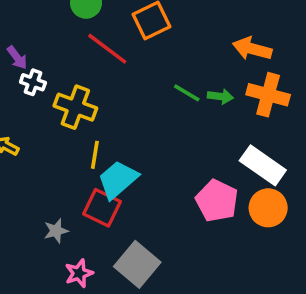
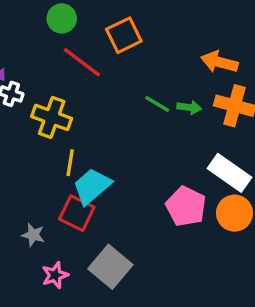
gray star: (56, 231) -> (33, 235), turned 30

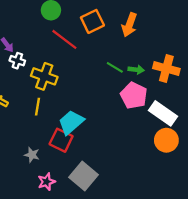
orange arrow: (219, 62) -> (129, 25), moved, turned -85
yellow line: (70, 163) -> (37, 107), moved
pink pentagon: (186, 206) -> (134, 95), moved

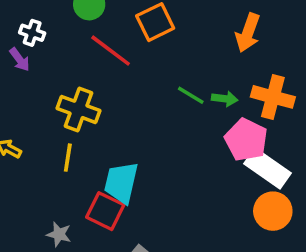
orange arrow: (129, 25) -> (248, 33), moved
white cross: (17, 61) -> (32, 33), moved
pink pentagon: (134, 95) -> (246, 140), moved
cyan trapezoid: (71, 122) -> (121, 183), turned -36

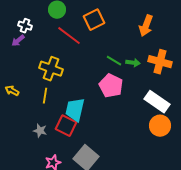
purple arrow: (20, 60) -> (18, 41), turned 88
pink pentagon: (246, 140) -> (111, 86), moved
gray star: (59, 234) -> (40, 131), moved

